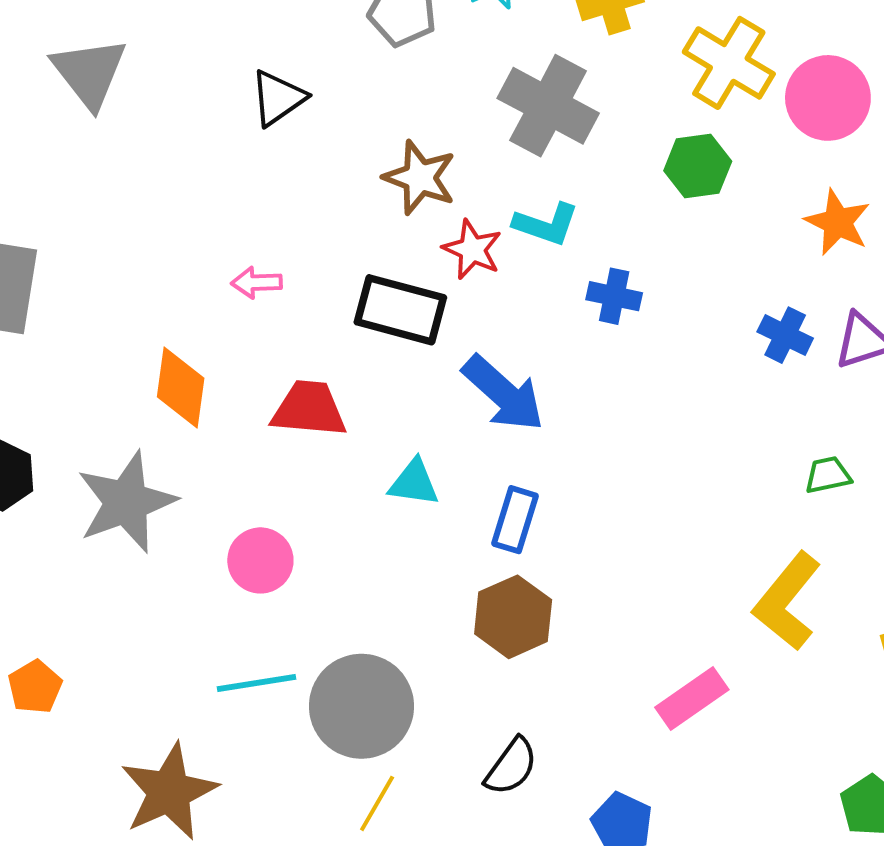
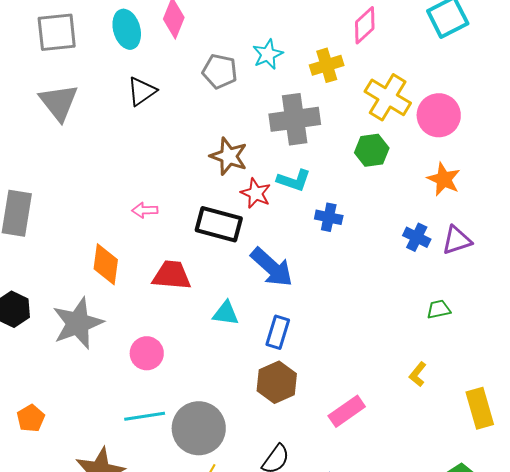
black triangle: (278, 98) -> (142, 91), moved
gray cross: (548, 106) -> (295, 119), turned -36
yellow L-shape: (787, 601) -> (418, 374), size x0.5
pink rectangle: (692, 698) -> (347, 411), moved

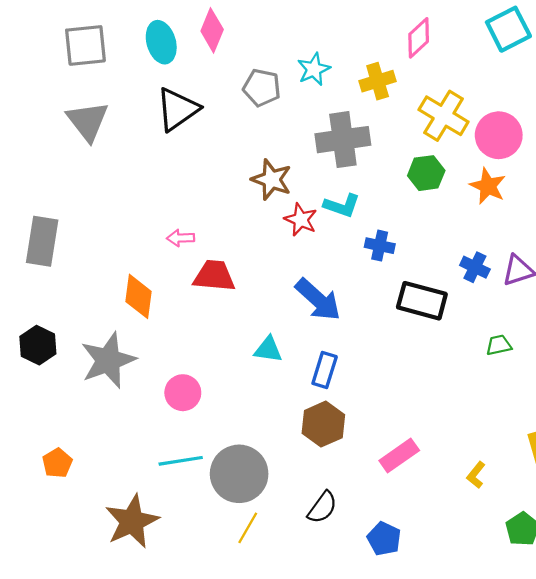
black triangle: (142, 91) -> (177, 109), size x1.4
orange star: (444, 179) -> (488, 186), moved
black rectangle: (219, 224) -> (422, 301), moved
red trapezoid: (172, 275) -> (214, 276), moved
yellow L-shape: (418, 374) -> (476, 475), moved

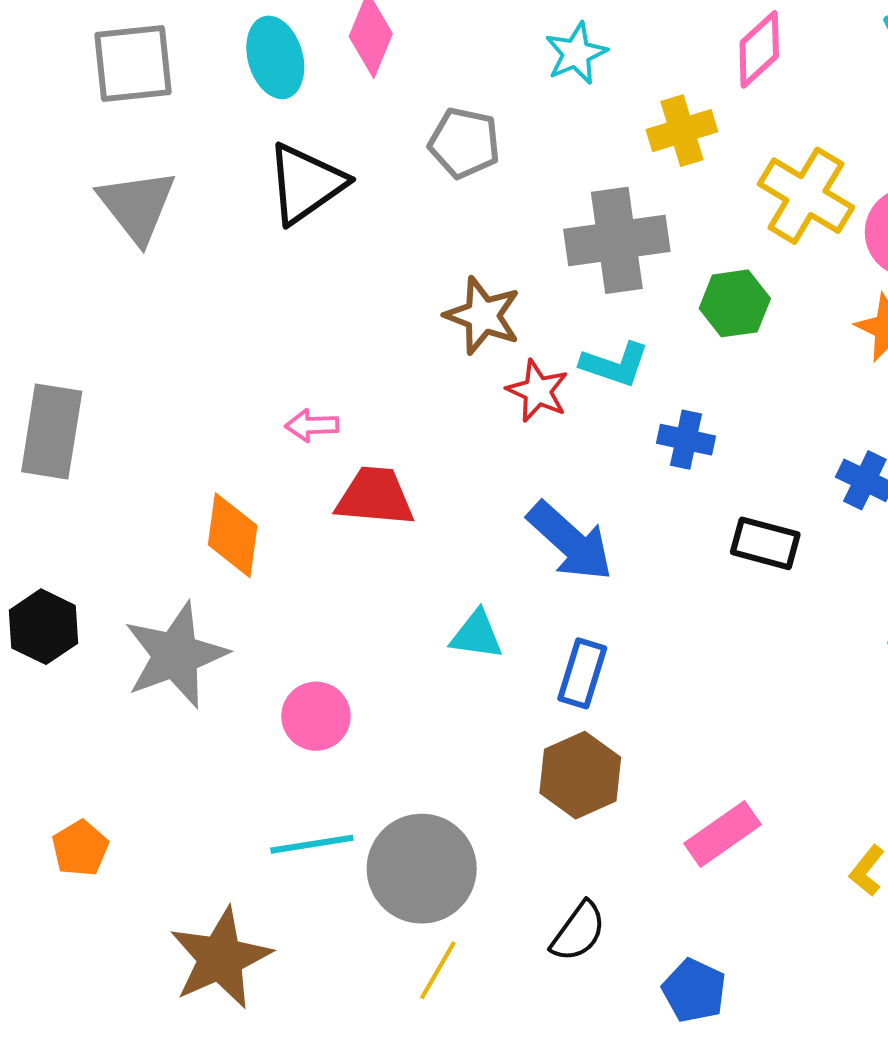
cyan star: (314, 69) -> (576, 53), moved
green hexagon: (426, 173) -> (735, 303), moved
black rectangle: (422, 301) -> (765, 543), size x0.7

